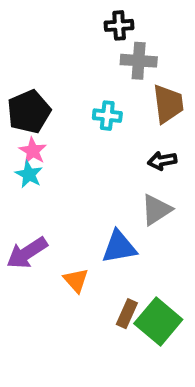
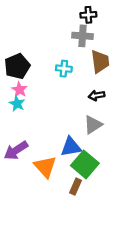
black cross: (119, 25) -> (88, 15), moved
orange triangle: (76, 280) -> (45, 167), size x1.5
green square: (158, 321) -> (85, 164), moved

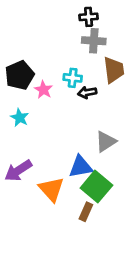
black cross: (88, 15) -> (89, 17), moved
pink star: (19, 90) -> (43, 90), moved
black arrow: (97, 95) -> (87, 92), moved

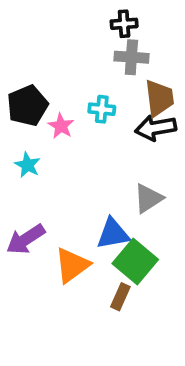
black arrow: (87, 92) -> (156, 128), moved, size x1.5
orange triangle: (51, 189) -> (72, 265), turned 36

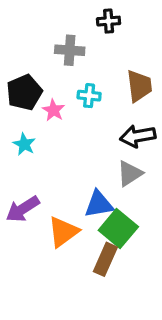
gray cross: (131, 57) -> (70, 50), moved
black arrow: (156, 128) -> (138, 136), moved
brown rectangle: (120, 297) -> (105, 259), size x1.4

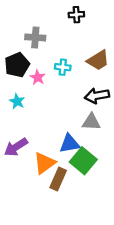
gray cross: (70, 50) -> (35, 37), moved
brown trapezoid: (139, 86) -> (98, 60), turned 65
gray triangle: (130, 173) -> (91, 122), turned 36
brown rectangle: (105, 259) -> (58, 179), moved

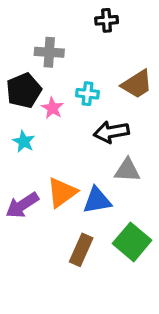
black arrow: (97, 96) -> (111, 132), moved
green square: (83, 161) -> (132, 242), moved
orange triangle: (44, 163) -> (62, 192), moved

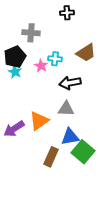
pink star: (52, 108) -> (41, 66), moved
cyan star: (24, 141) -> (15, 72), moved
gray triangle: (127, 170) -> (66, 109), moved
blue triangle: (97, 200) -> (70, 137), moved

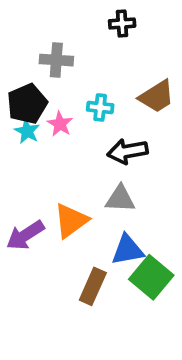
pink star: (41, 66) -> (60, 124), moved

